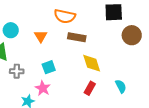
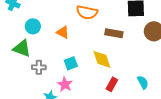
orange triangle: (41, 36) -> (63, 32), turned -32
brown rectangle: (77, 37) -> (114, 33), moved
yellow diamond: (92, 63) -> (102, 59), moved

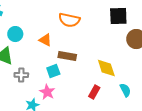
brown rectangle: (114, 33) -> (67, 56), moved
yellow diamond: (102, 59) -> (106, 68), moved

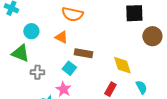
orange semicircle: (69, 20) -> (72, 14), moved
cyan square: (53, 71) -> (69, 68), turned -32

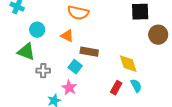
cyan semicircle: (141, 87) -> (136, 86), moved

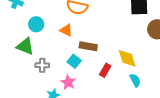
red rectangle: (116, 88) -> (105, 70), moved

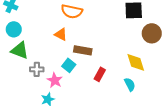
cyan circle: (36, 24) -> (14, 29), moved
yellow diamond: (127, 58) -> (136, 62), moved
pink star: (68, 82) -> (55, 80), moved

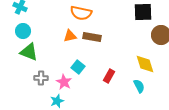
orange triangle: (61, 34) -> (70, 36), turned -40
brown rectangle: (83, 50) -> (92, 37), moved
gray cross: (37, 69) -> (41, 78), moved

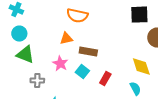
brown rectangle: (92, 37) -> (88, 52), moved
cyan square: (78, 67) -> (82, 72), moved
pink star: (64, 82) -> (60, 64), moved

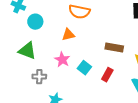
cyan circle: (19, 34) -> (35, 22), moved
brown rectangle: (88, 52) -> (114, 48), moved

